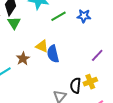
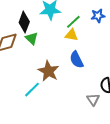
yellow triangle: (42, 46) -> (71, 35), moved
brown star: (23, 59) -> (48, 71), size x1.5

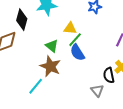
green line: (73, 22) -> (75, 40), moved
green triangle: (32, 38) -> (52, 46), moved

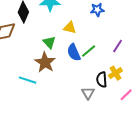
green line: (75, 40) -> (89, 51), moved
cyan line: (36, 86) -> (28, 80), turned 60

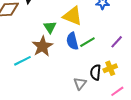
yellow triangle: (70, 28) -> (73, 16), size x1.5
cyan line: (28, 80) -> (22, 61), turned -54

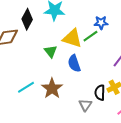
green line: (87, 42) -> (90, 36), moved
brown star: (42, 46) -> (52, 88), moved

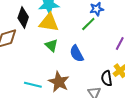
yellow triangle: (72, 38) -> (49, 23), moved
cyan line: (26, 87) -> (33, 85), turned 54

